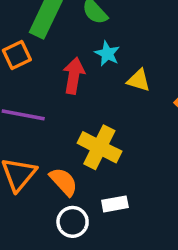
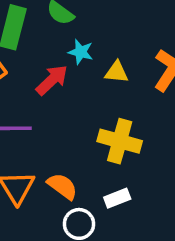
red arrow: (74, 76) -> (52, 80), turned 48
yellow cross: (99, 147) -> (120, 141), moved

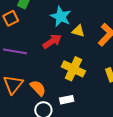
cyan star: (81, 52) -> (61, 17), size x1.5
red arrow: (52, 80) -> (52, 41), moved

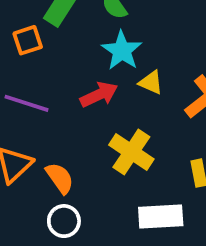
white rectangle: (67, 100) -> (161, 216), moved, size x1.6

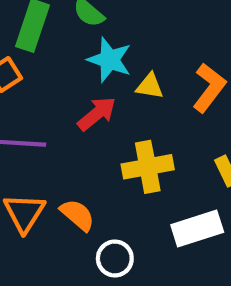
yellow cross: (131, 152) -> (148, 167), turned -30
white circle: (64, 221) -> (115, 258), moved

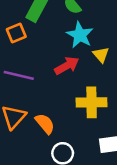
yellow triangle: (150, 86) -> (101, 55), turned 30

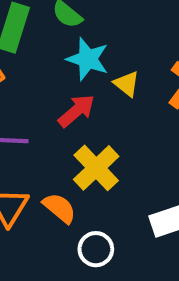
yellow cross: (92, 102) -> (96, 168), moved, turned -32

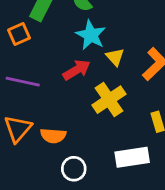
yellow cross: (96, 168) -> (109, 100), moved
orange semicircle: (59, 208) -> (53, 136), turned 135

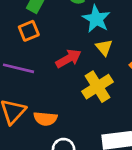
orange square: (19, 34) -> (29, 31), moved
cyan star: (91, 35) -> (96, 19), moved

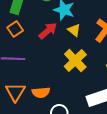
red arrow: (68, 59) -> (48, 31), moved

